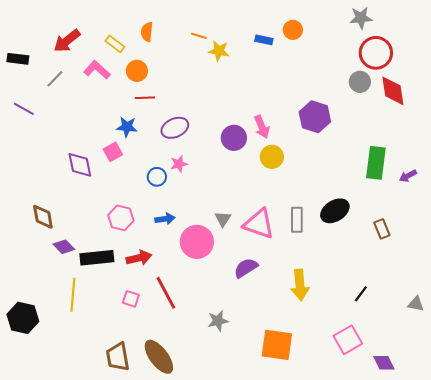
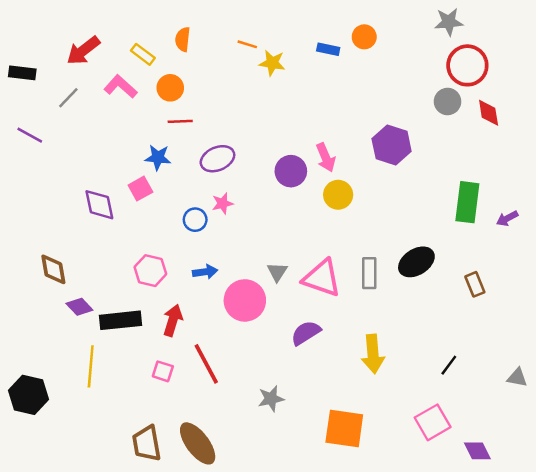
red diamond: (393, 91) -> (489, 113), size x0.7
red arrow: (139, 258) -> (173, 320), turned -60

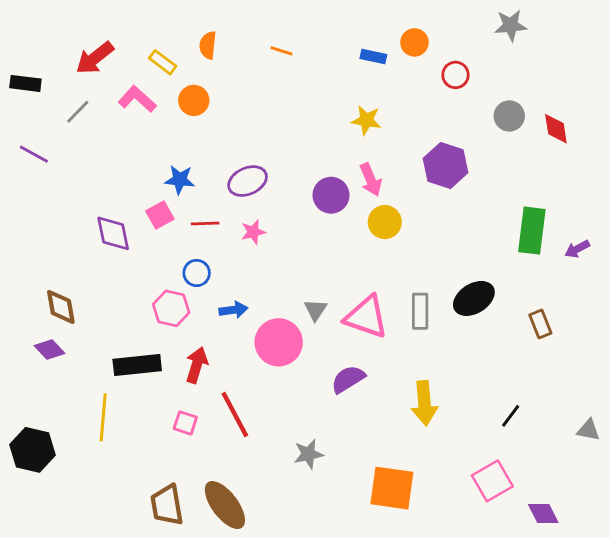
yellow star: (272, 63) -> (366, 120), moved
red circle: (467, 65) -> (455, 75), moved, size x0.6
red line: (180, 121) -> (205, 223), moved
blue circle: (195, 220) -> (197, 273), moved
purple diamond: (79, 307) -> (49, 349), moved

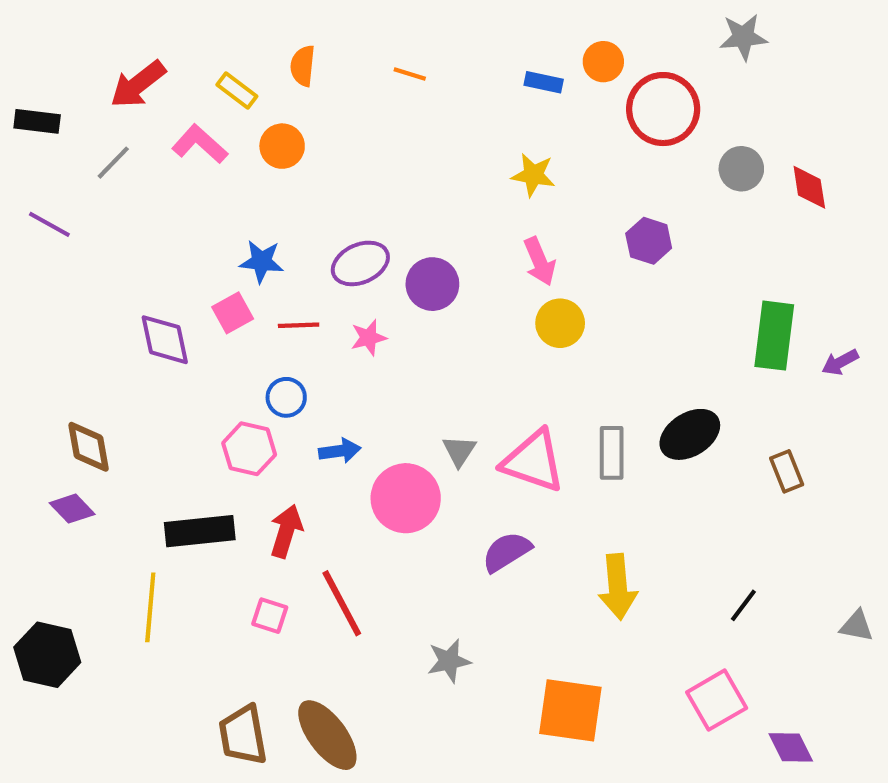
red circle: (455, 75) -> (663, 109), size x1.8
purple hexagon: (446, 165) -> (649, 241), size x0.7
purple circle: (331, 195) -> (432, 284), moved

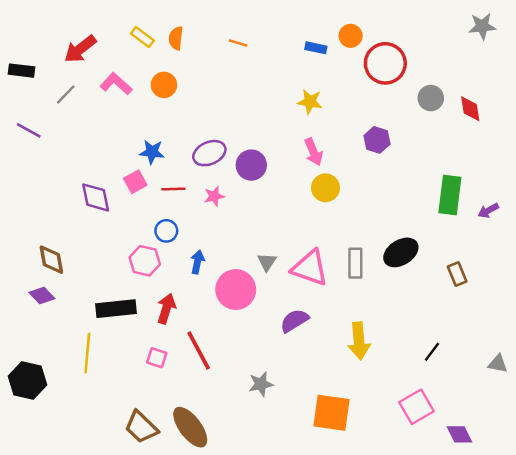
gray star: (743, 37) -> (482, 26), moved
yellow rectangle: (237, 90) -> (142, 37), moved
blue arrow: (340, 451) -> (197, 262), turned -70
brown trapezoid: (243, 735) -> (141, 427), turned -36

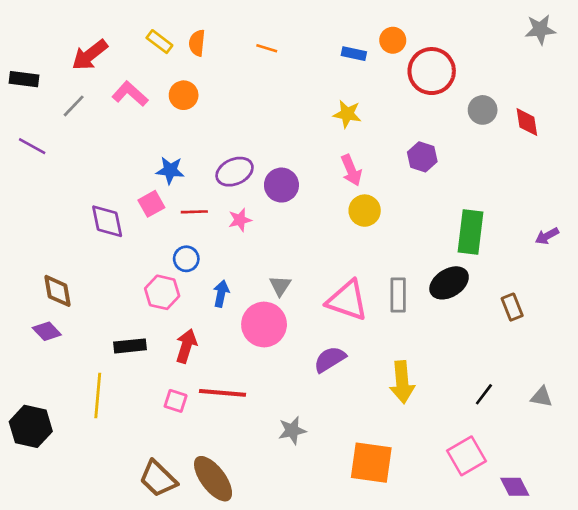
green rectangle: (450, 195) -> (471, 232), moved
gray triangle: (267, 262) -> (280, 286), moved
black rectangle: (116, 309) -> (130, 346), size x0.7
red line: (199, 351) -> (222, 393), turned -57
gray triangle: (498, 364) -> (542, 397), moved

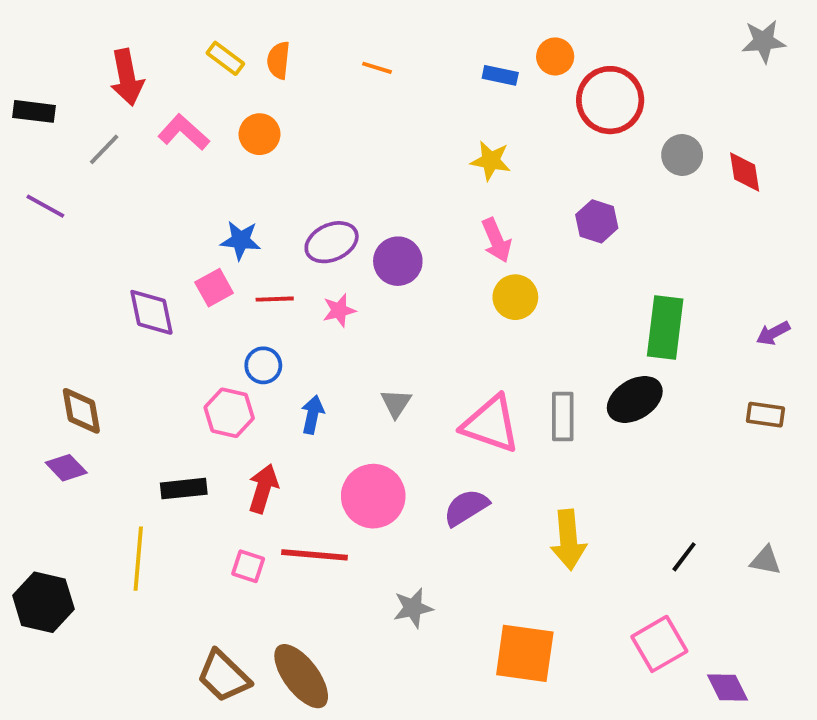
red arrow: (90, 55) -> (127, 77), turned -63
brown rectangle: (512, 307) -> (765, 415), moved, turned -60
pink circle: (264, 324) -> (373, 496), moved

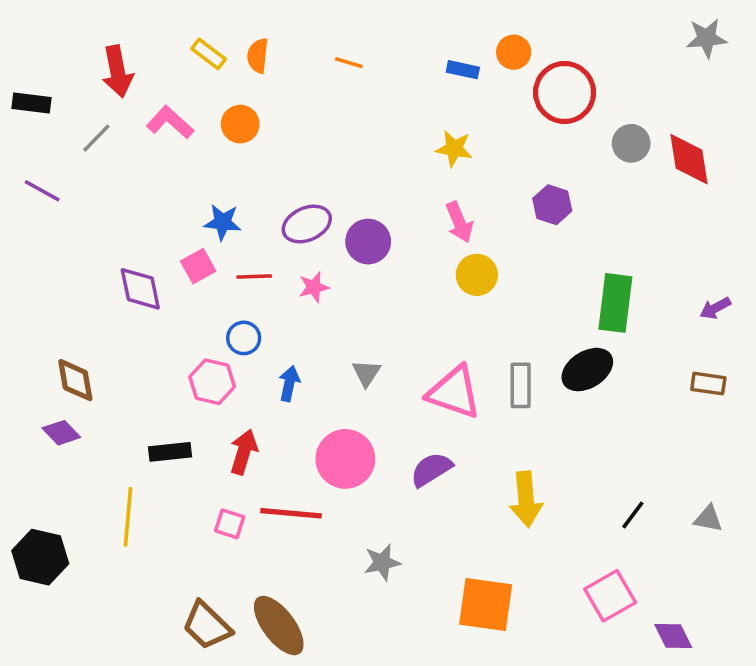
red diamond: (745, 172) -> (689, 159), size x1.4

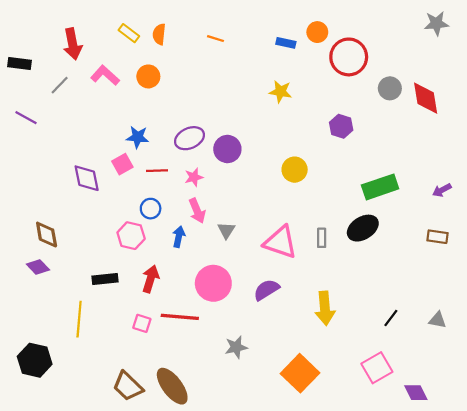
pink arrow: (459, 222) -> (197, 211), moved
green rectangle: (615, 303) -> (380, 187), turned 64
gray rectangle: (521, 385) -> (322, 238), size x0.7
black hexagon: (40, 557) -> (35, 360), moved
orange square: (486, 604) -> (300, 373), turned 36

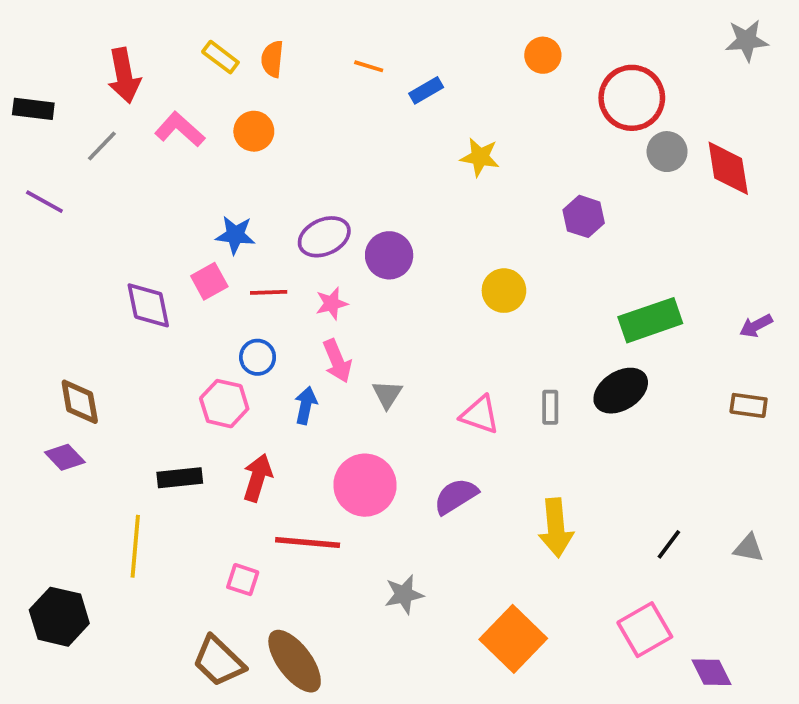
blue rectangle: (286, 43) -> (426, 90), moved, turned -42
red circle: (349, 57) -> (632, 98), moved
pink triangle: (280, 242) -> (480, 415), size x0.7
pink square: (142, 323) -> (243, 580), moved

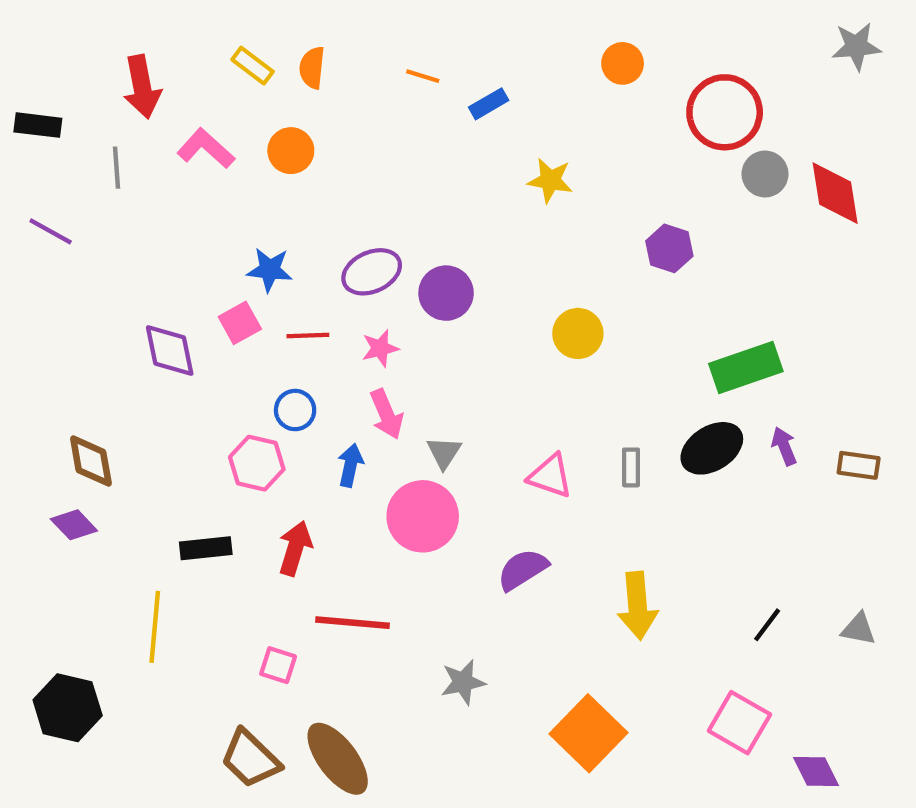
gray line: (102, 146) -> (116, 168), turned -48
purple arrow: (756, 326) -> (784, 446), moved, turned 96
pink circle: (365, 485) -> (423, 516), moved
pink square: (645, 630) -> (739, 723), turned -30

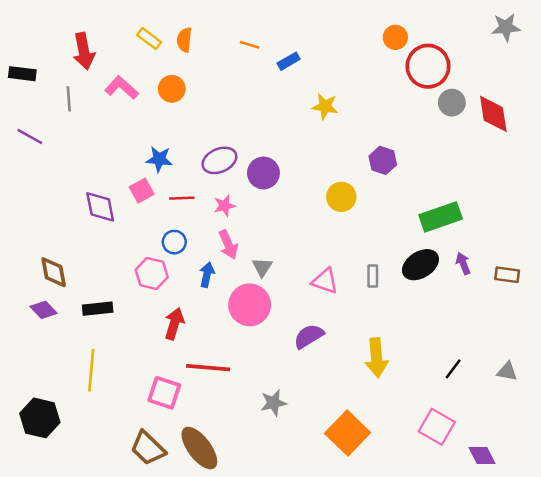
orange circle: (623, 63) -> (395, 37), moved
purple hexagon: (669, 248) -> (383, 160), moved
black rectangle: (206, 548) -> (98, 309), moved
pink square: (278, 665) -> (164, 393), size x1.5

